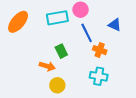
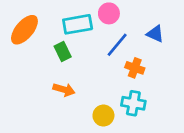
blue line: (87, 33) -> (117, 45), turned 66
green rectangle: (61, 51) -> (63, 52), moved
yellow circle: (57, 85) -> (103, 116), moved

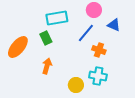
pink circle: (109, 13) -> (94, 10), moved
orange ellipse: (24, 30) -> (18, 47), moved
orange arrow: (64, 90) -> (47, 66), turned -91

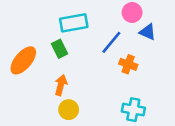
pink circle: (94, 10) -> (132, 13), moved
cyan cross: (98, 76) -> (133, 110), moved
yellow circle: (76, 85) -> (69, 110), moved

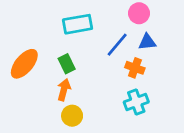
blue triangle: (148, 32) -> (147, 42), moved, turned -30
green rectangle: (60, 49) -> (67, 64), moved
cyan cross: (133, 110) -> (136, 102), moved, turned -30

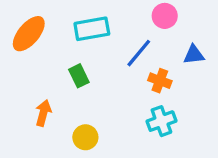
blue triangle: (147, 42) -> (194, 55), moved
orange ellipse: (24, 64) -> (29, 34), moved
orange arrow: (64, 90) -> (43, 113), moved

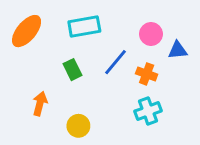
pink circle: (165, 16) -> (151, 34), moved
blue line: (139, 53) -> (115, 62), moved

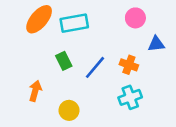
orange ellipse: (27, 31) -> (39, 19), moved
pink circle: (151, 34) -> (135, 18), moved
blue line: (115, 62) -> (95, 67), moved

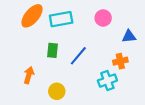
pink circle: (135, 18) -> (103, 18), moved
green rectangle: (64, 61) -> (52, 50), turned 32
orange cross: (129, 65) -> (120, 61), moved, turned -32

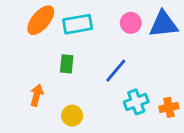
blue triangle: (129, 36) -> (163, 24), moved, size x1.6
blue line: (78, 56) -> (116, 71), moved
orange cross: (120, 61) -> (169, 107), moved

